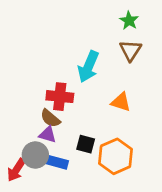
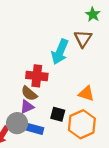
brown triangle: (130, 50) -> (83, 39), moved
orange triangle: (121, 102) -> (86, 93), moved
purple triangle: (48, 135) -> (27, 107), turned -40

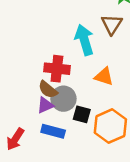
cyan arrow: (60, 52) -> (84, 40), turned 140
orange triangle: (86, 93) -> (104, 76), moved
gray circle: (17, 123) -> (63, 99), moved

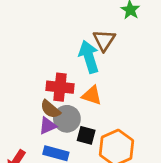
brown triangle: (112, 24) -> (104, 40), moved
orange triangle: (104, 76) -> (92, 95), moved

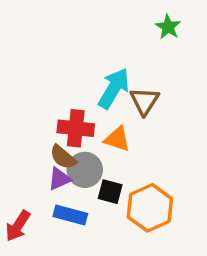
brown triangle: (104, 40) -> (144, 101), moved
cyan arrow: (89, 57) -> (114, 88), turned 48

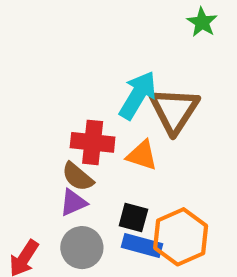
brown triangle: (144, 101) -> (174, 110), size x1.4
gray circle: (85, 170) -> (82, 248), moved
blue rectangle: (70, 215) -> (142, 245), moved

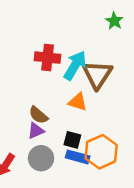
red cross: (93, 142) -> (48, 58), moved

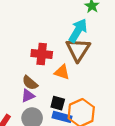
red cross: (48, 58) -> (42, 54), moved
cyan arrow: (75, 65) -> (78, 30), moved

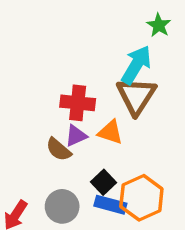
purple triangle: (28, 96) -> (76, 136), moved
black square: (58, 103) -> (103, 182), turned 32

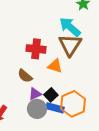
cyan arrow: (136, 65) -> (70, 27), turned -80
purple triangle: (76, 136) -> (35, 94), moved
gray circle: (62, 206) -> (37, 109), moved

